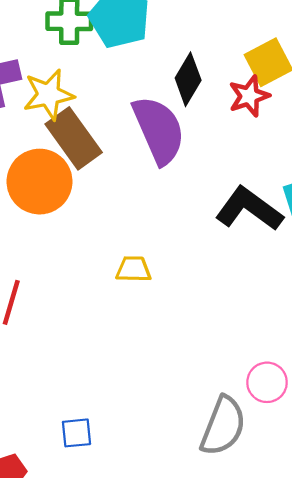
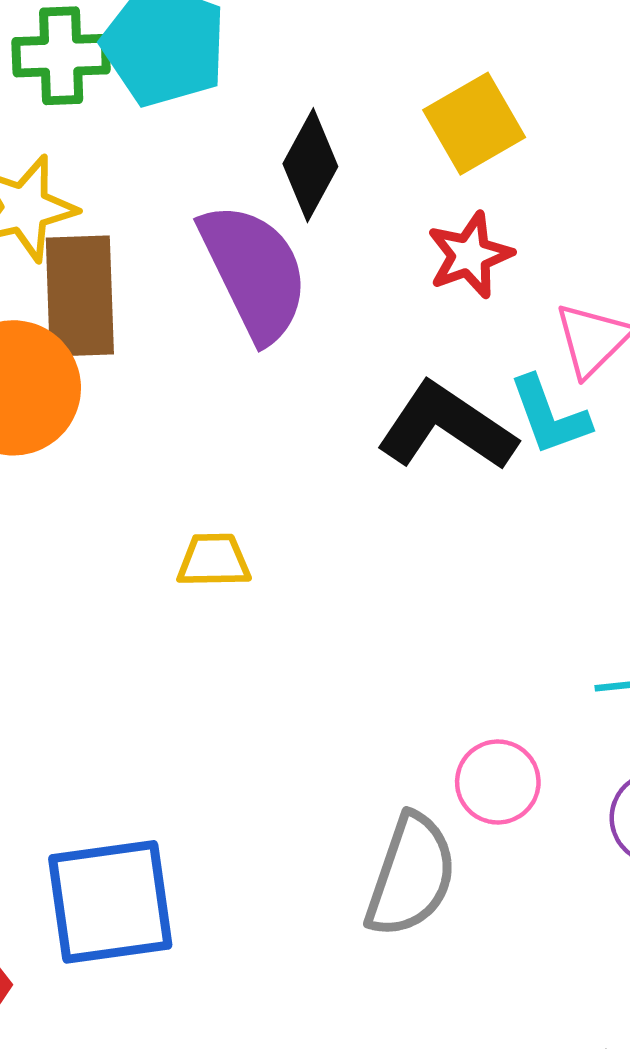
red star: (249, 96) -> (470, 255), moved
brown rectangle: (74, 138) -> (80, 296), turned 36
blue square: (77, 433) -> (110, 902), size x2.0

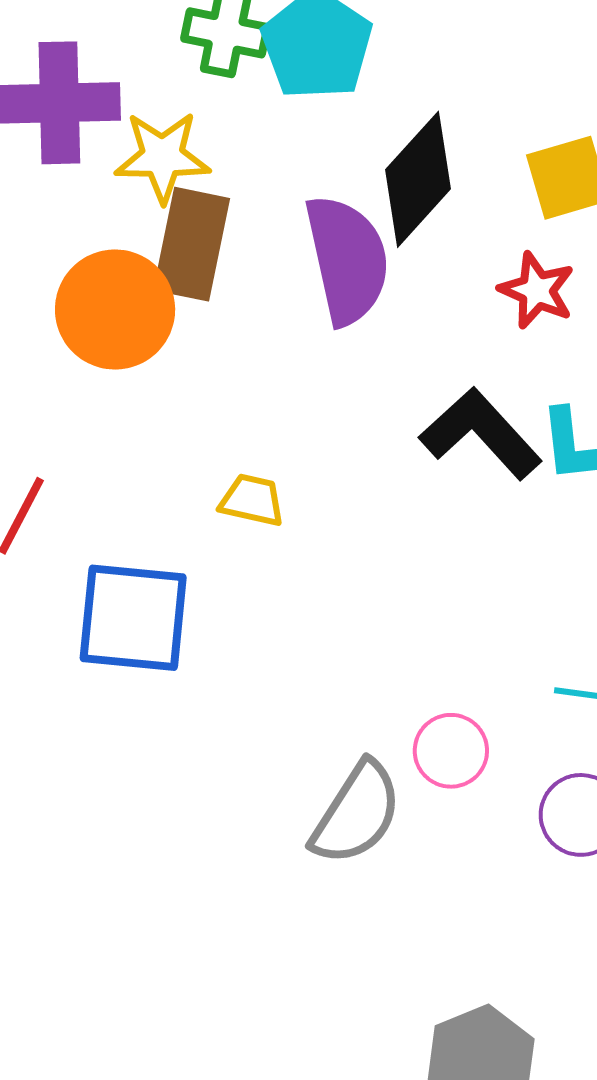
black diamond: (310, 165) -> (418, 179), size x1.4
red star: (470, 255) -> (537, 290), turned 30
blue square: (110, 902) -> (133, 618), moved

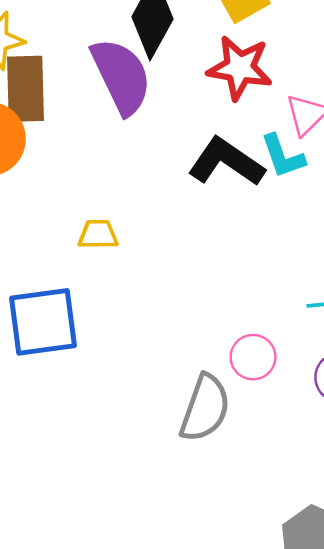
red star: (537, 290) -> (240, 68), size x1.4

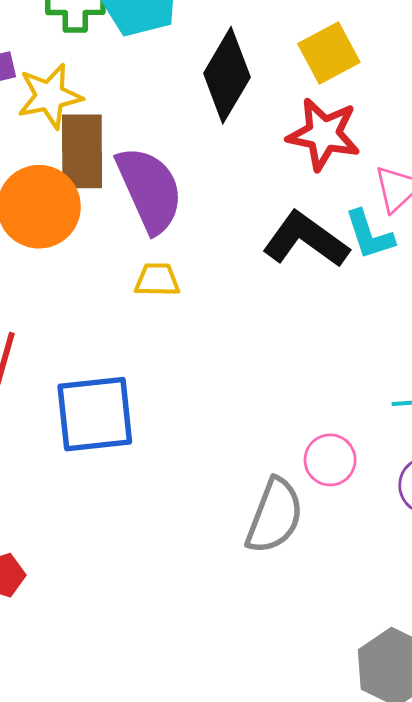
purple semicircle: (121, 76) -> (150, 190), moved
yellow trapezoid: (98, 234) -> (157, 280), moved

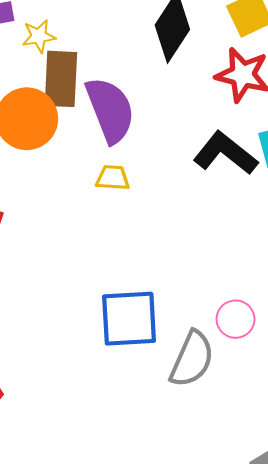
yellow star: (50, 96) -> (39, 36), size x0.7
blue square: (95, 414) -> (129, 319), moved

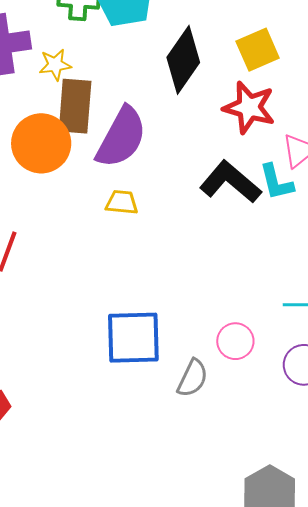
purple semicircle: (110, 110) -> (121, 137), turned 48
gray semicircle: (192, 359) -> (192, 378), size x0.7

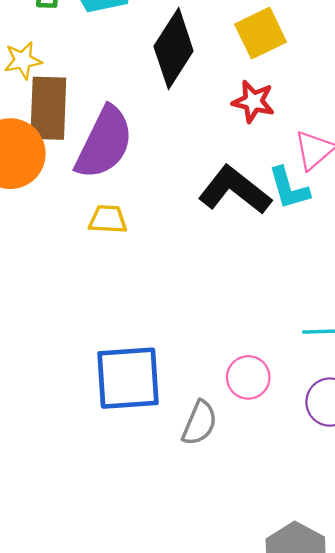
red star: (249, 107) -> (253, 101), size x0.7

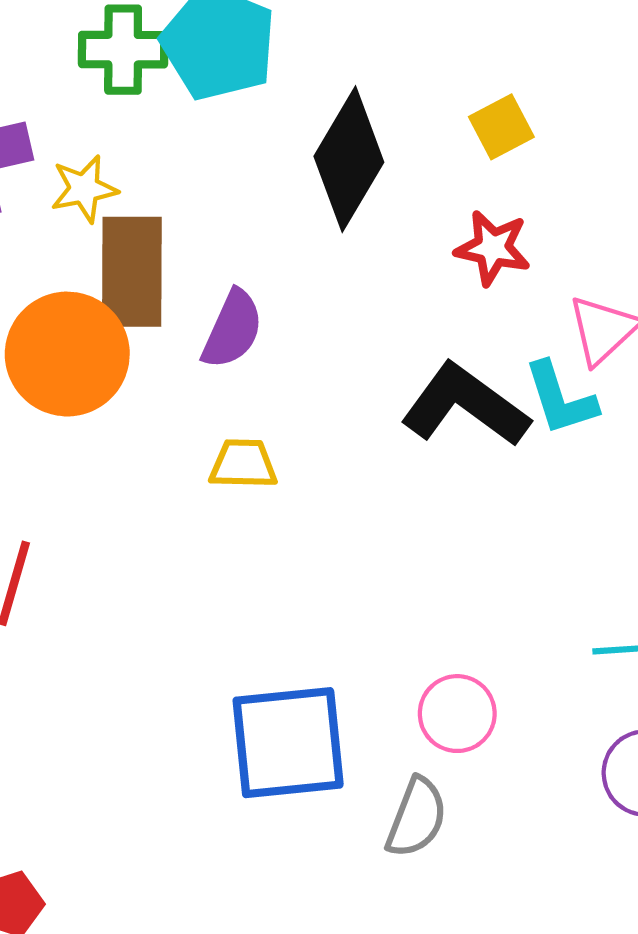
yellow square: (261, 33) -> (501, 127), size x0.7
purple semicircle: (104, 143) -> (232, 329), size x0.6
pink circle: (248, 377) -> (457, 714), moved

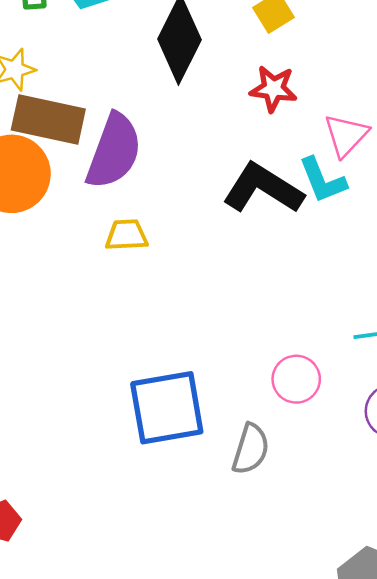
brown rectangle: (132, 272) -> (48, 120), turned -74
purple semicircle: (232, 329) -> (114, 151), size x1.5
pink circle: (457, 714) -> (296, 379), moved

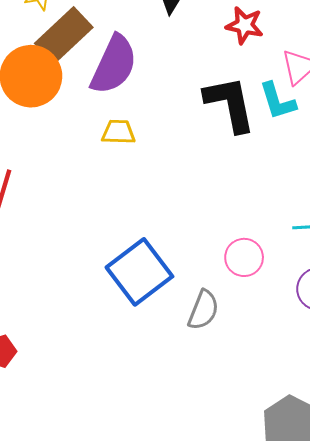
brown rectangle: (48, 120) -> (64, 35), turned -60
black L-shape: (263, 189) -> (230, 104), turned 42
blue square: (167, 408) -> (139, 272), turned -32

